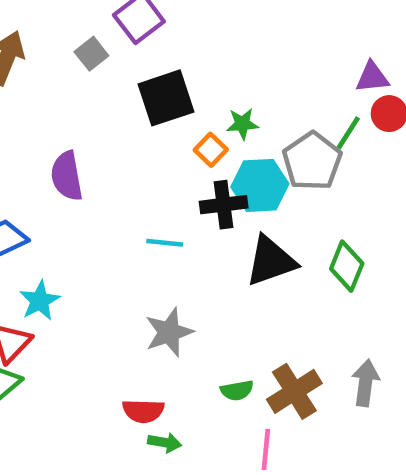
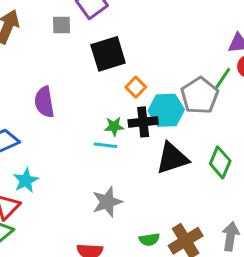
gray square: (91, 54) -> (61, 25), turned 36
green star: (242, 124) -> (114, 126), moved

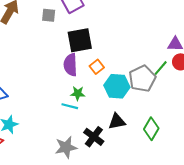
purple semicircle: (44, 102) -> (70, 65), moved
black cross: (143, 122) -> (94, 137), moved, turned 36
black triangle: (172, 158) -> (117, 121), size x0.7

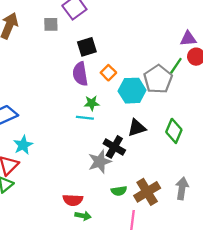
black square: (80, 40) -> (87, 47), size x0.7
gray star: (66, 147) -> (100, 162), moved

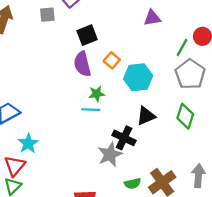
purple triangle: (188, 39) -> (152, 18), moved
gray pentagon: (158, 79) -> (190, 74), moved

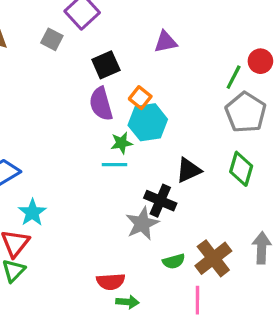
gray square: (47, 15) -> (52, 39), turned 35
purple triangle: (152, 18) -> (166, 42), moved
cyan hexagon: (138, 77) -> (148, 122), moved

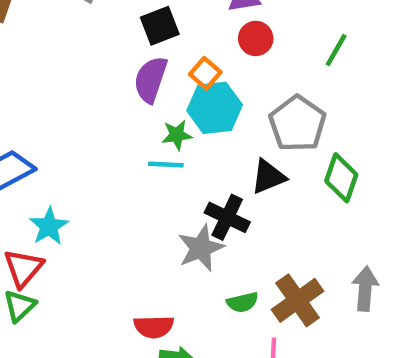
red circle: (260, 61) -> (256, 38), moved
purple semicircle: (101, 104) -> (151, 79), turned 32
gray pentagon: (246, 112) -> (297, 124), moved

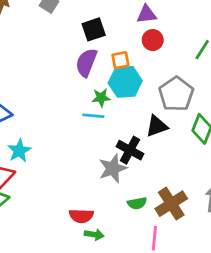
orange square: (205, 73) -> (120, 60), turned 36

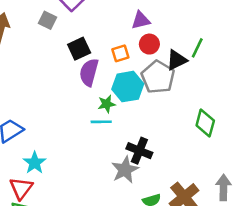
black square: (94, 29) -> (79, 49), moved
orange square: (120, 60) -> (120, 53), moved
gray pentagon: (176, 94) -> (158, 77), moved
black triangle: (157, 126) -> (177, 60), moved

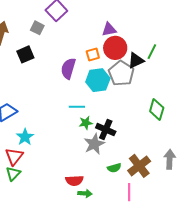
red circle: (149, 44) -> (115, 48), size x1.5
black square: (79, 49) -> (25, 54), moved
green star: (107, 104) -> (86, 123), moved

